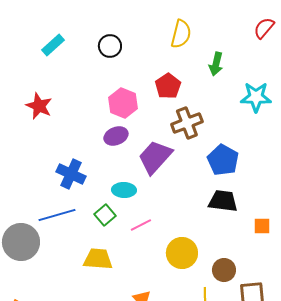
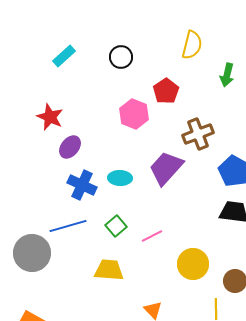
red pentagon: (168, 86) -> (166, 91), moved
purple ellipse: (116, 136) -> (70, 147), moved, turned -30
cyan ellipse: (124, 190) -> (120, 178), moved

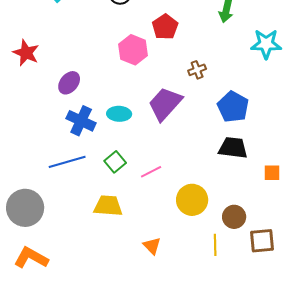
red star: (50, 117) -> (26, 53), moved
brown cross: (198, 134) -> (197, 70), size x0.6
gray circle: (32, 253) -> (25, 208), moved

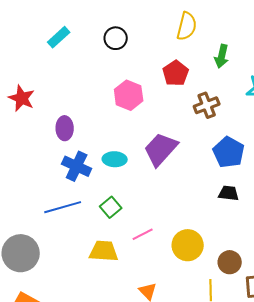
red pentagon: (165, 27) -> (176, 73), moved
brown cross: (197, 70) -> (207, 105), moved, size x1.4
purple ellipse: (69, 83) -> (65, 128), turned -40
black trapezoid: (233, 148) -> (229, 193), size x0.7
pink line: (151, 172) -> (143, 234), moved

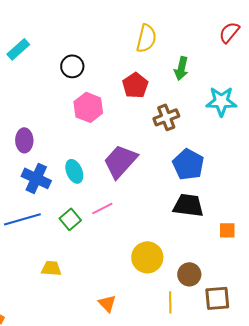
black circle: (116, 38) -> (72, 66), moved
cyan ellipse: (115, 159) -> (74, 171), turned 65
black trapezoid: (229, 193) -> (188, 205), size x1.5
pink line: (143, 234) -> (102, 208), moved
yellow trapezoid: (104, 251) -> (51, 268), moved, size x0.7

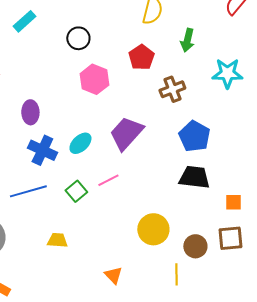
cyan ellipse: (74, 171) -> (80, 143), turned 70
brown square: (217, 298) -> (230, 238), moved

